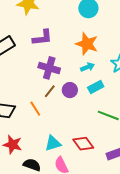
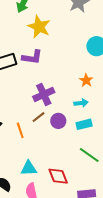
purple L-shape: (42, 38) -> (32, 57), moved
orange star: (87, 44) -> (86, 80), size x0.6
purple cross: (49, 68) -> (44, 94), turned 35

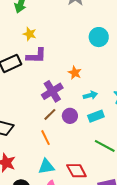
yellow star: (39, 27) -> (30, 34), moved, size x0.6
orange star: (86, 80) -> (75, 73), moved
orange line: (20, 130) -> (46, 138), moved

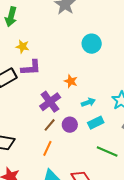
orange line: (46, 138) -> (47, 148), turned 56

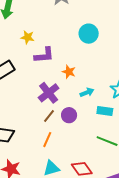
yellow star: (22, 47) -> (27, 37), moved
purple L-shape: (31, 68) -> (44, 55), moved
cyan rectangle: (96, 123) -> (105, 111), moved, turned 35

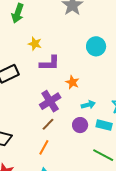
purple circle: (69, 115) -> (80, 125), moved

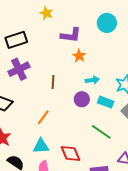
purple L-shape: (50, 63) -> (71, 35), moved
purple cross: (50, 101) -> (19, 69), moved
brown line: (48, 124) -> (53, 82), moved, turned -48

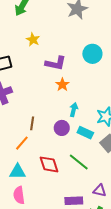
cyan arrow: (92, 80) -> (74, 110), turned -72
brown line: (53, 82) -> (32, 123), moved
red diamond: (70, 154) -> (49, 164), moved

